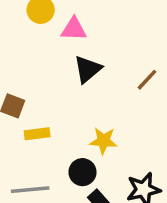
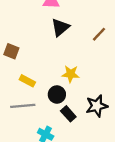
yellow rectangle: (37, 134) -> (27, 81), moved, turned 35

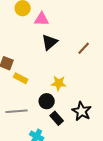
yellow rectangle: (27, 81) -> (21, 78), moved
black star: (97, 106) -> (82, 111), turned -30

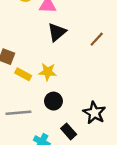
yellow star: (59, 83) -> (48, 72), moved
black rectangle: (57, 118) -> (69, 131), moved

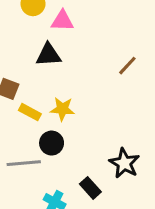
black triangle: (57, 32) -> (48, 55), moved, turned 36
black circle: (53, 101) -> (52, 143), moved

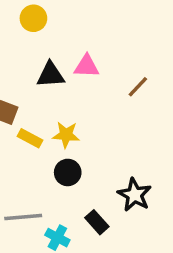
pink triangle: (62, 21) -> (87, 66), moved
black circle: (52, 143) -> (68, 172), moved
gray line: (24, 163) -> (23, 217), moved

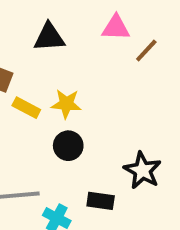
pink triangle: (87, 66) -> (116, 28), moved
black rectangle: (97, 222) -> (101, 201), turned -40

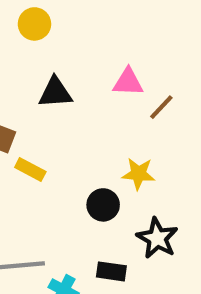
yellow star: (66, 104) -> (138, 174), moved
black circle: (68, 146) -> (103, 205), moved

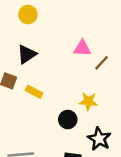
black triangle: (55, 93) -> (27, 54), moved, turned -30
yellow rectangle: (30, 170) -> (34, 92), moved

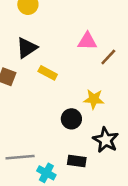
yellow rectangle: (34, 92) -> (48, 73), moved

